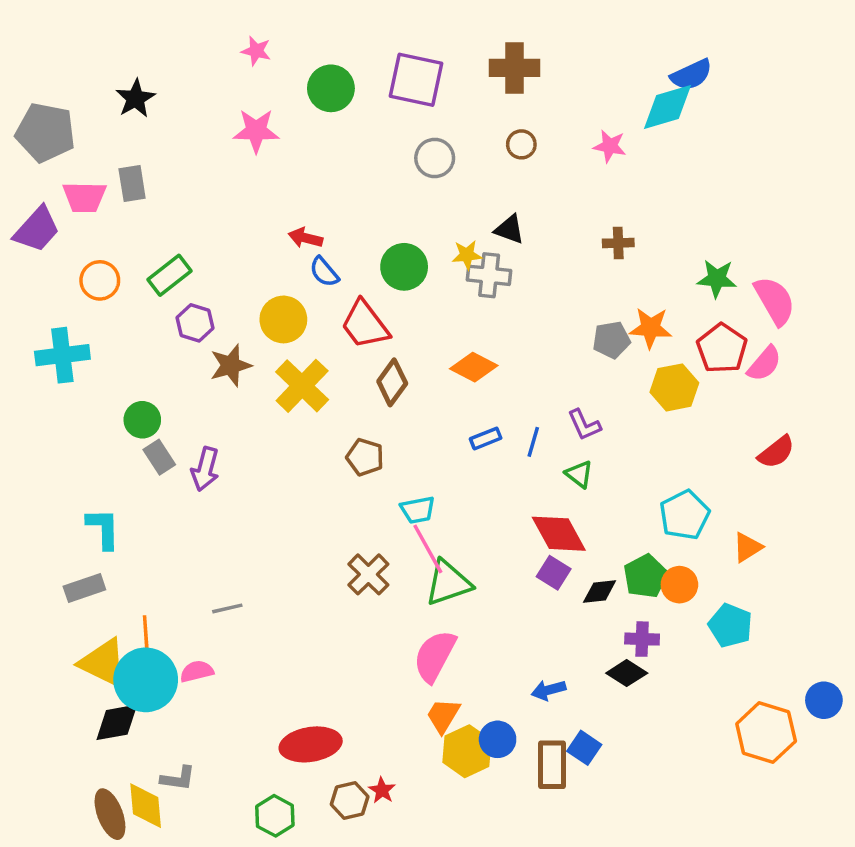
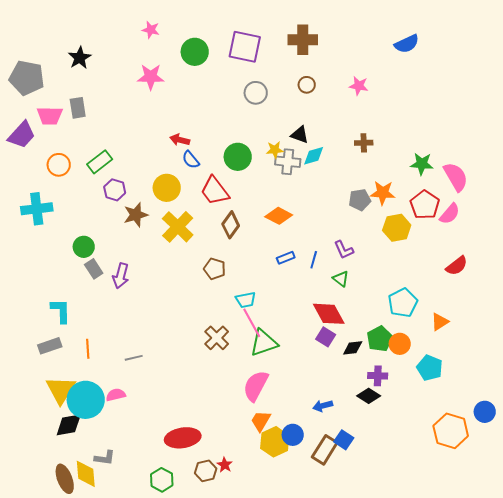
cyan diamond: (668, 107) -> (314, 156), moved, size x0.7
orange line: (146, 632) -> (88, 349), moved
yellow triangle: (103, 663) -> (61, 390), turned 36
brown rectangle: (552, 765) -> (325, 450), turned 32

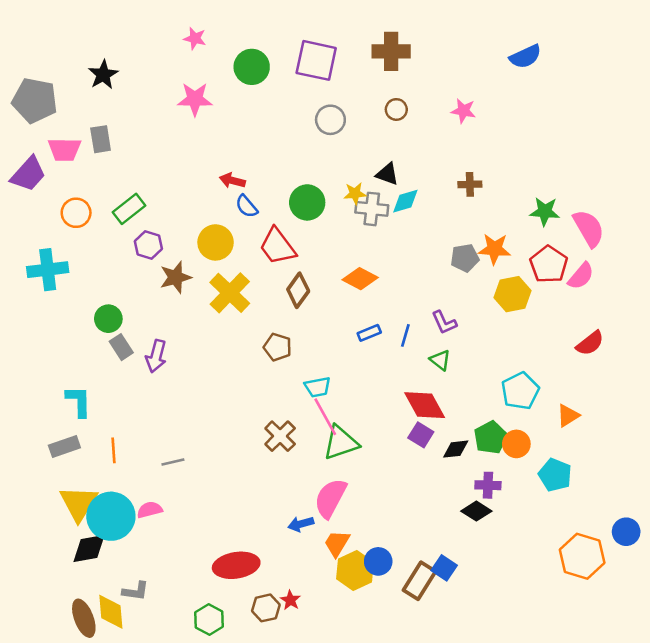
blue arrow: (323, 406) -> (301, 524), moved

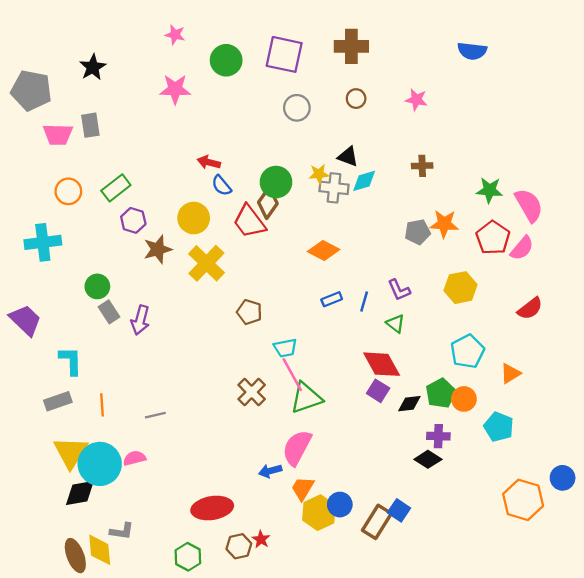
blue semicircle: (525, 57) -> (472, 51), turned 32
purple trapezoid: (28, 174) -> (25, 320), moved, turned -88
brown diamond: (298, 290) -> (268, 203), moved
yellow hexagon: (512, 294) -> (460, 288), moved

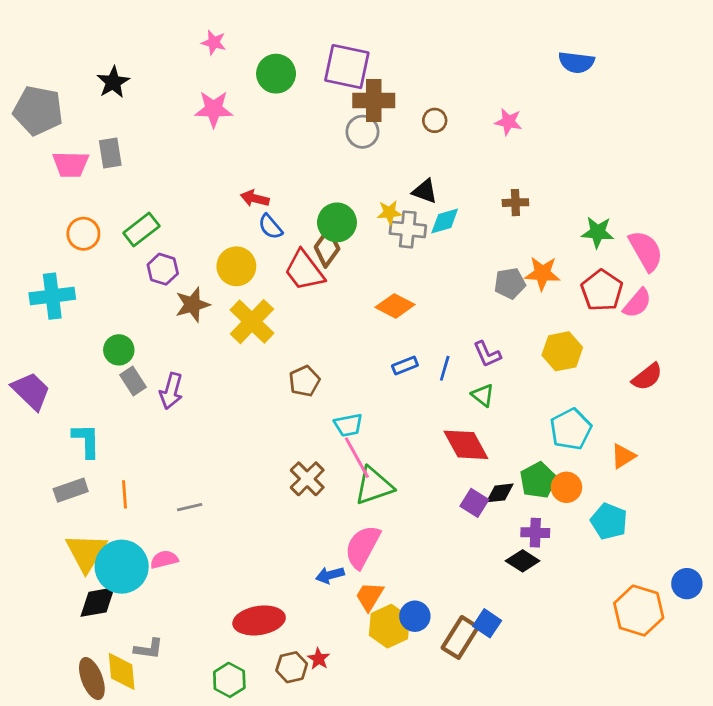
brown cross: (351, 46) -> (374, 101), moved
brown pentagon: (249, 312) -> (304, 381), turned 30
purple square: (378, 391) -> (474, 503), moved

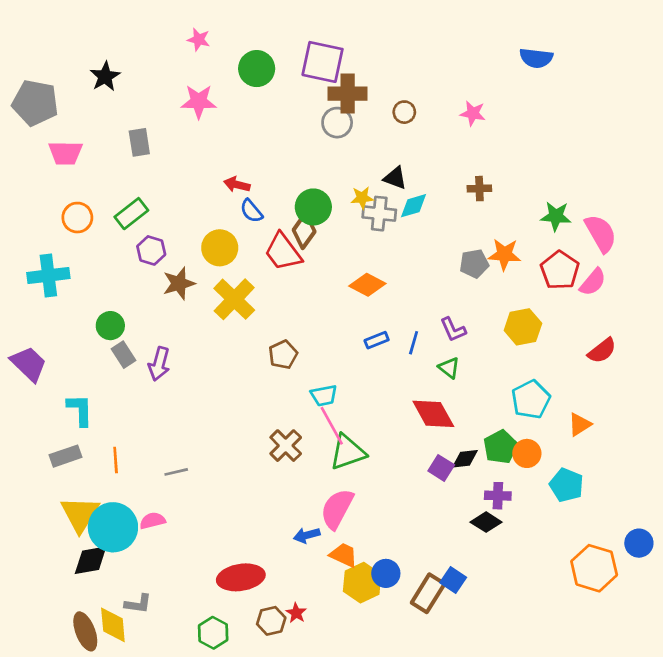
gray rectangle: (110, 153) -> (139, 142), moved
orange trapezoid: (370, 596) -> (344, 555), turned 84

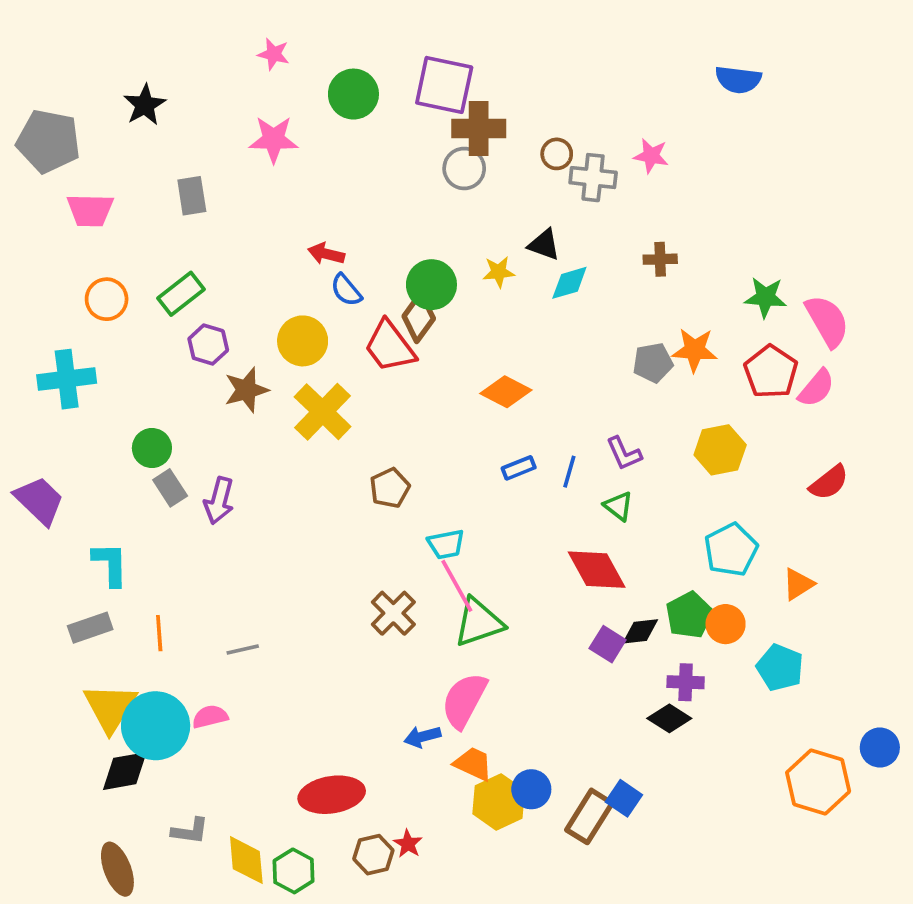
gray cross: (379, 214) -> (593, 178), moved
yellow diamond: (113, 625) -> (246, 860), moved

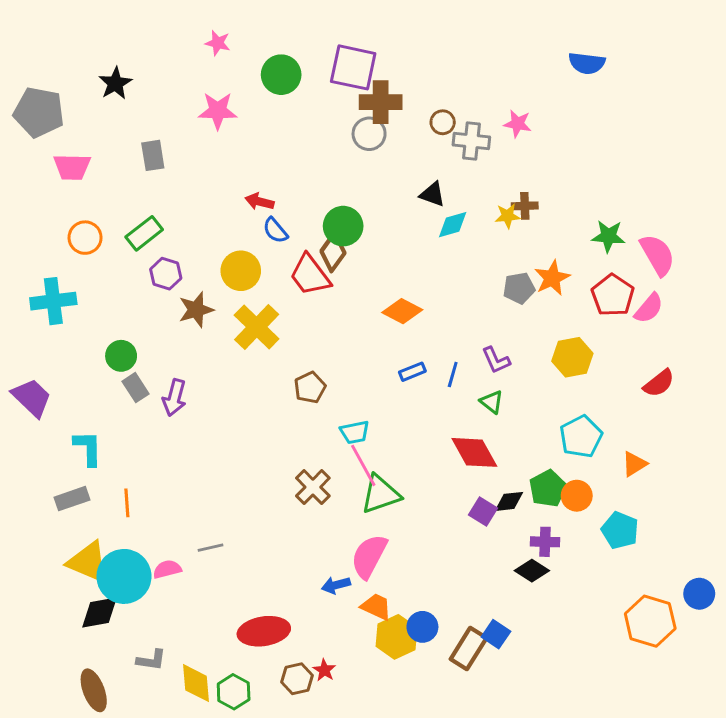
yellow star: (499, 272) -> (507, 216), moved
orange star: (695, 350) -> (552, 278), turned -30
gray line: (243, 649) -> (210, 548), moved
yellow triangle: (110, 708) -> (88, 562), turned -39

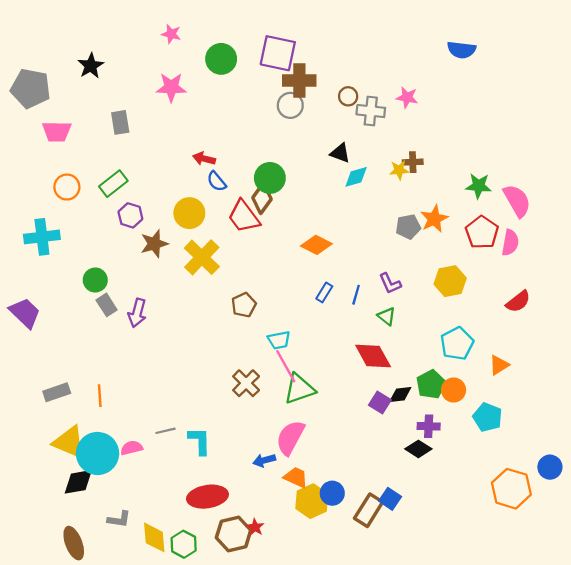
pink semicircle: (649, 308) -> (510, 243), turned -30
blue rectangle: (412, 372) -> (324, 292), turned -36
cyan L-shape: (88, 448) -> (200, 441), moved
brown hexagon: (297, 679) -> (234, 534), size x1.4

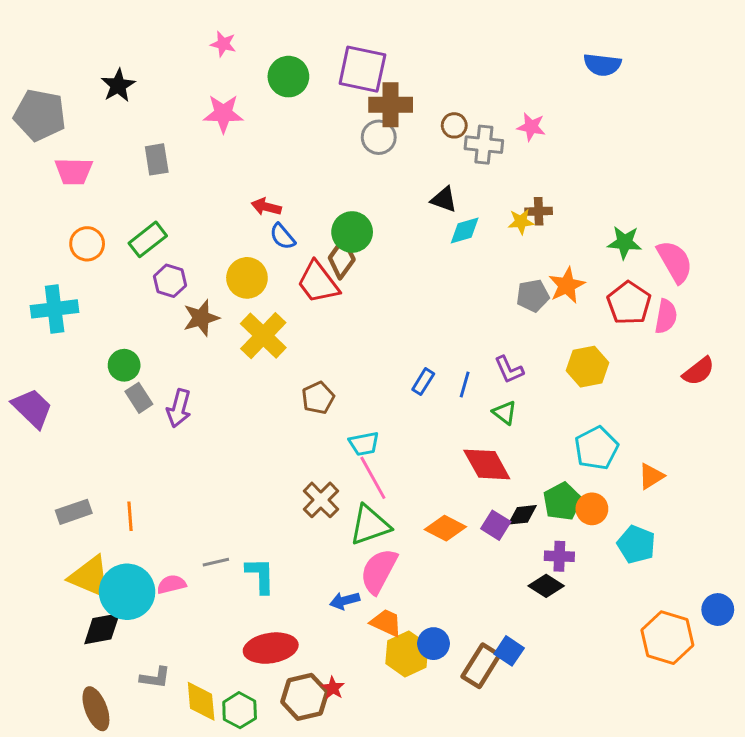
orange diamond: (316, 245) -> (445, 528), moved
red semicircle: (518, 302) -> (699, 371), moved
green triangle: (299, 389) -> (370, 525), moved

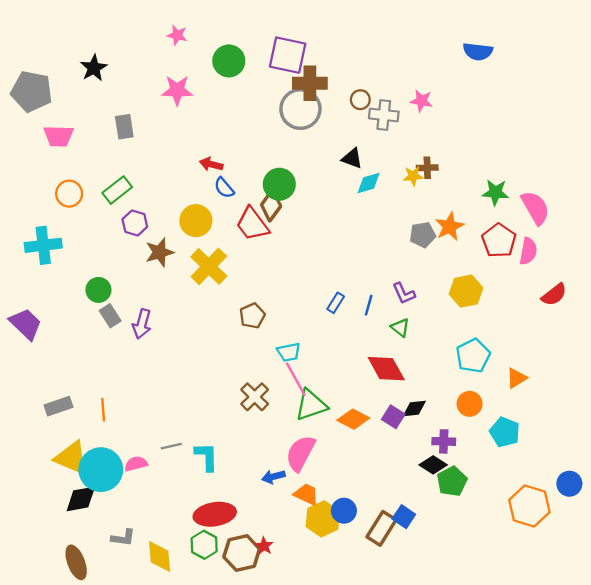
gray circle: (379, 137) -> (300, 109), size x1.5
green pentagon: (562, 501) -> (452, 481), moved
green triangle: (370, 525) -> (311, 405), moved
green hexagon: (240, 710) -> (204, 545), moved

